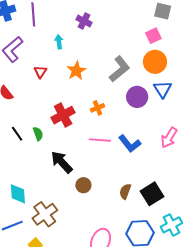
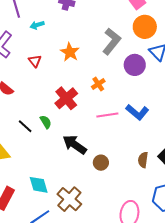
cyan arrow: (59, 42) -> (37, 25), moved, turned -88

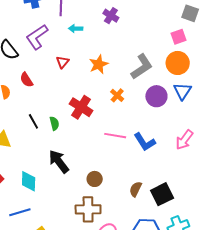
orange cross: (98, 84) -> (117, 95), moved, turned -32
red cross: (66, 98) -> (81, 107), turned -35
black arrow: (75, 145) -> (59, 162), moved
brown cross: (69, 199) -> (88, 209), moved, turned 30

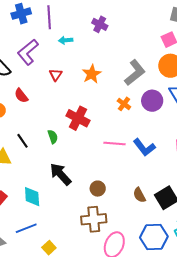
orange cross: (117, 95) -> (124, 104), moved
black line: (33, 121) -> (22, 141), moved
brown semicircle: (136, 189) -> (139, 195), turned -49

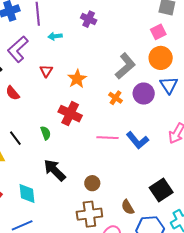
orange star: (92, 74) -> (77, 79), moved
brown semicircle: (139, 195) -> (128, 207), moved

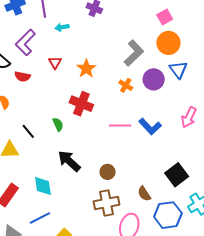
red semicircle: (13, 93) -> (22, 77), moved, turned -35

